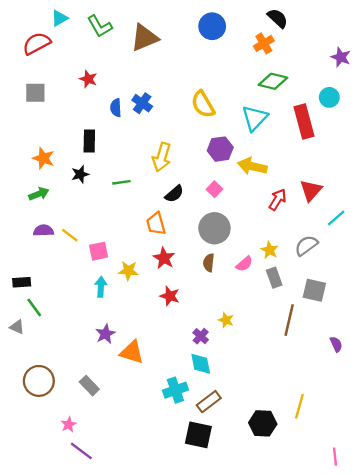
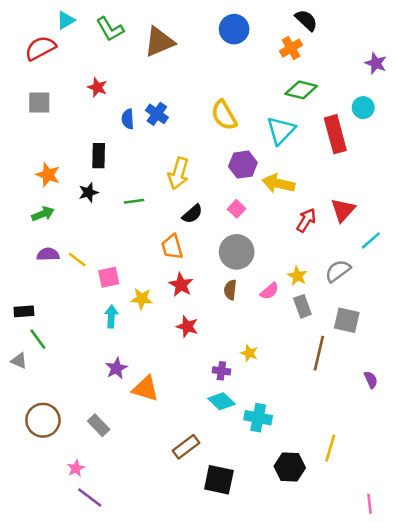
purple cross: (201, 336) -> (221, 371), turned -35
cyan diamond: (201, 364) -> (221, 401), turned -35
cyan cross: (175, 390) -> (258, 418), moved, turned 30
brown rectangle: (209, 402) -> (186, 447), moved

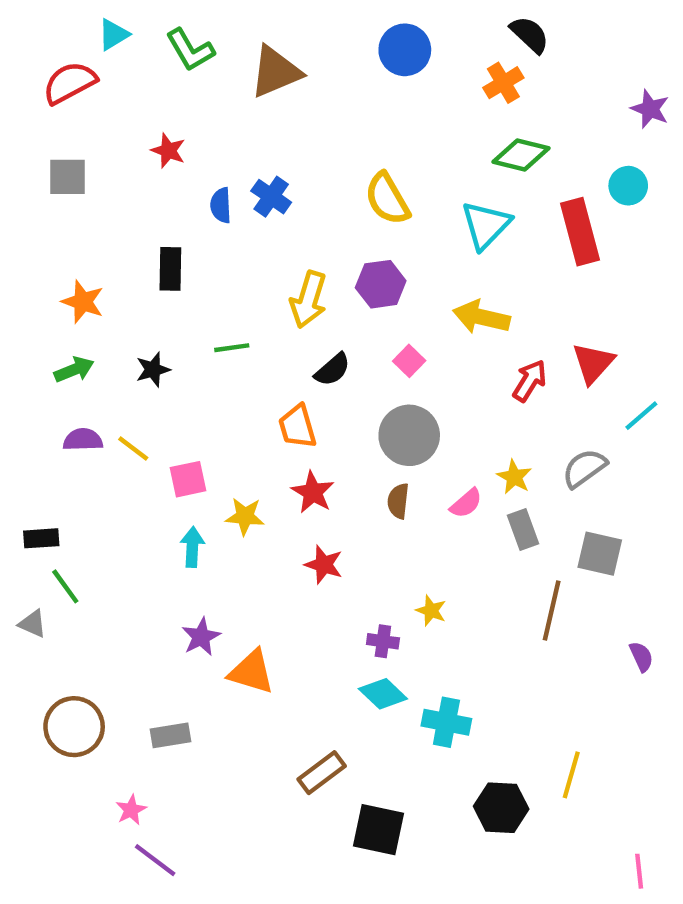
purple hexagon: (243, 165) -> (381, 284), moved
black star: (89, 192) -> (153, 370), moved
gray rectangle: (99, 425) -> (170, 735), turned -55

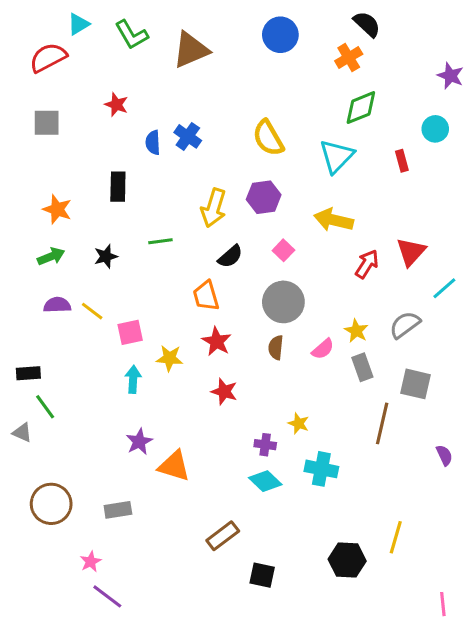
green diamond: (521, 155) -> (361, 108), turned -36
red rectangle: (580, 232) -> (402, 161), size x0.5
cyan cross: (446, 722) -> (321, 469), moved
black square: (379, 830) -> (262, 575), size x0.7

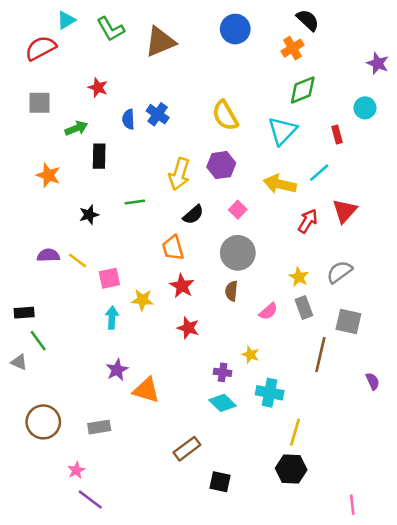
green arrow: (51, 256) -> (76, 128), moved
cyan line: (444, 288) -> (319, 173), moved
pink semicircle: (323, 349) -> (268, 311), moved
yellow line: (396, 537) -> (295, 432), moved
pink line: (443, 604) -> (352, 505), moved

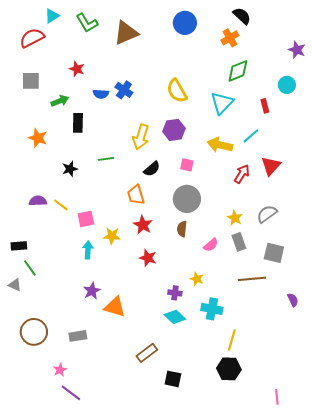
blue semicircle: (128, 119) -> (101, 94), turned -84
pink square: (238, 210) -> (187, 165), turned -32
brown line: (320, 355) -> (252, 279), turned 72

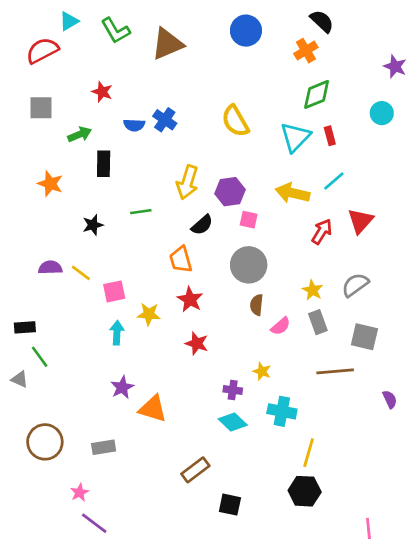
red rectangle: (265, 106) -> (330, 136), moved
purple hexagon: (174, 130) -> (230, 192), moved
brown semicircle: (182, 229) -> (257, 305), moved

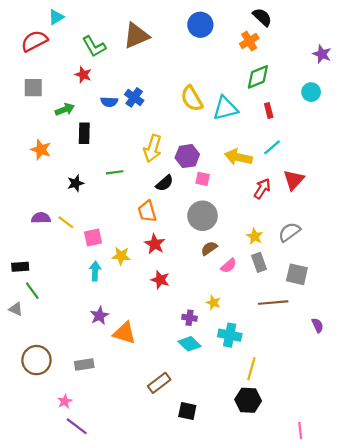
green L-shape: (116, 31) -> (94, 46), moved
cyan triangle: (295, 137) -> (225, 108), moved, turned 32
brown semicircle: (257, 305) -> (209, 248), turned 49

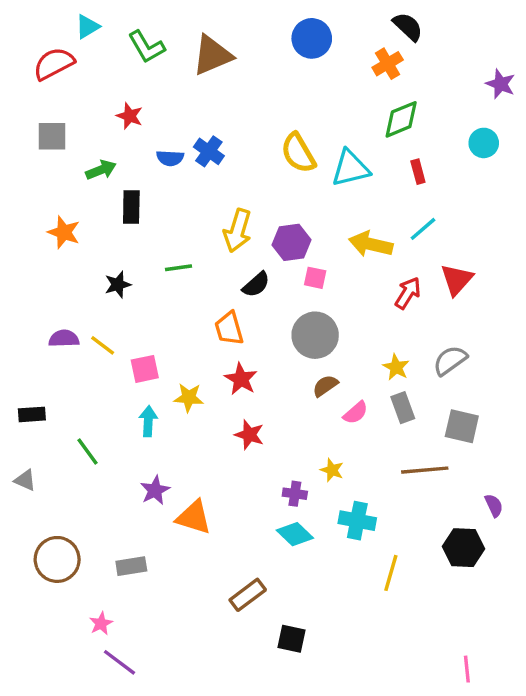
green L-shape: (94, 46) -> (146, 47), moved
green line: (32, 291) -> (87, 452), moved
black hexagon: (248, 400) -> (463, 548), moved

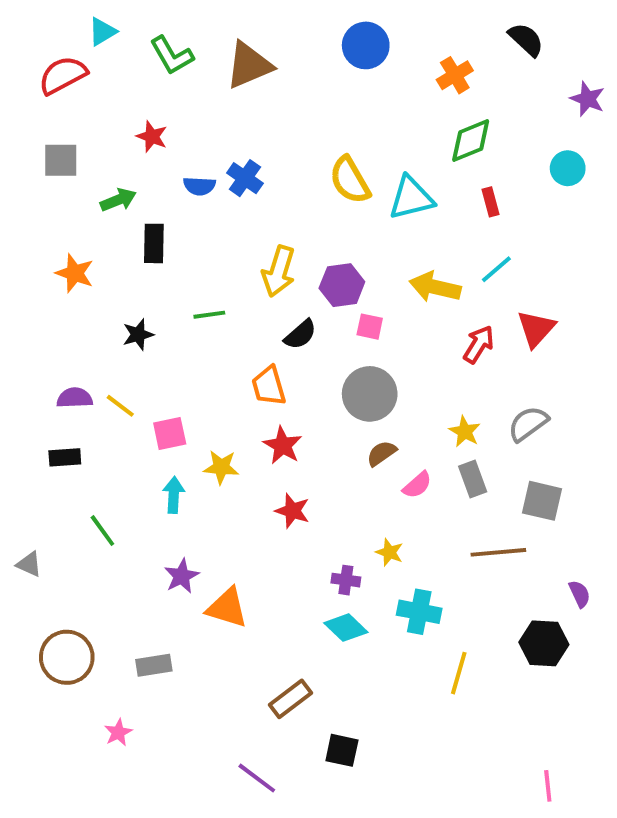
black semicircle: (408, 27) -> (526, 40), moved
black rectangle: (32, 414) -> (65, 457), moved
purple line: (120, 662) -> (257, 778), moved

